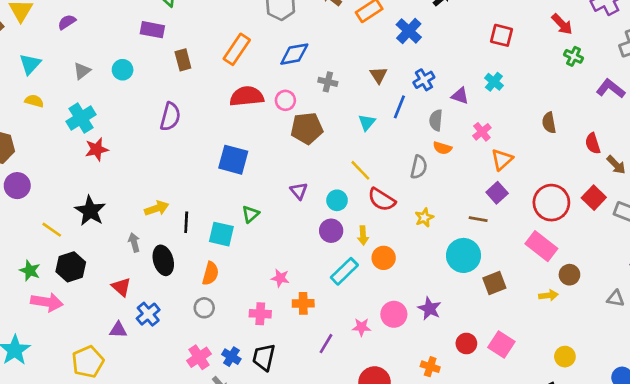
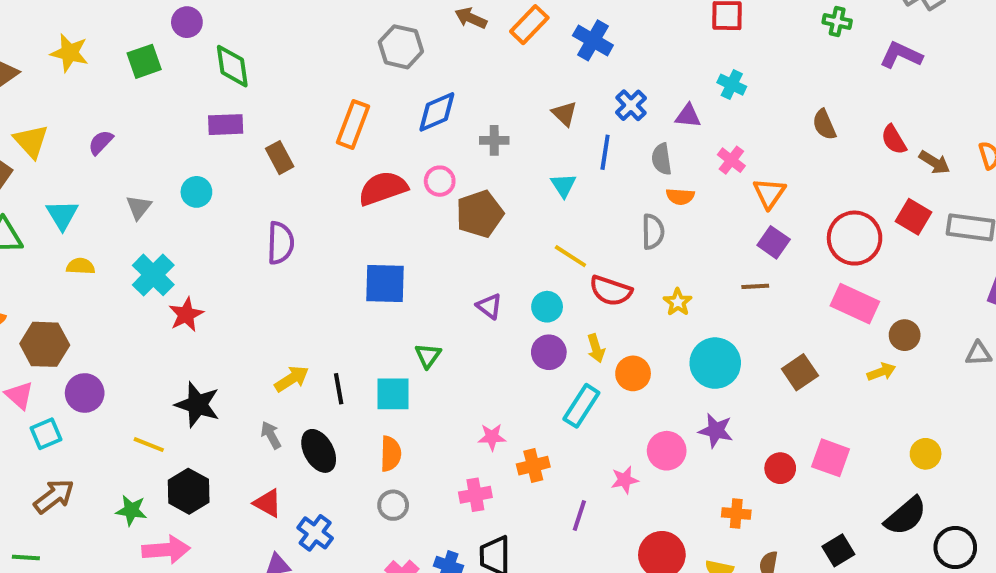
cyan circle: (463, 255) -> (715, 363), moved

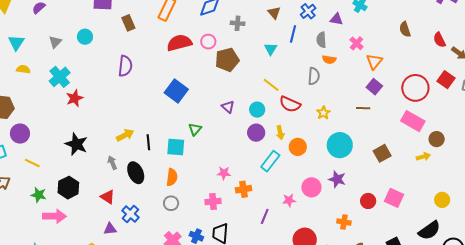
blue square: (385, 283) -> (176, 91), turned 30
yellow line: (149, 445) -> (32, 163), moved

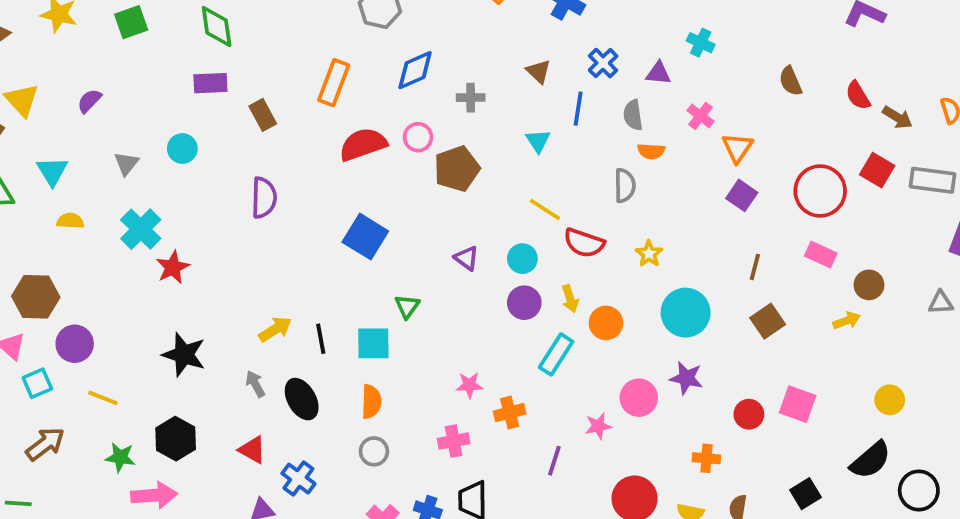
brown line: (363, 108) -> (755, 267), moved, turned -72
pink rectangle: (413, 121) -> (821, 255), size x0.7

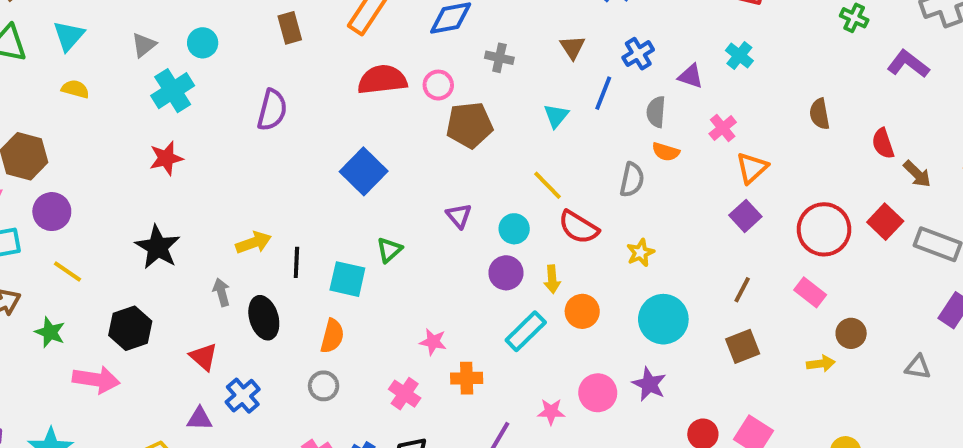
cyan cross: (141, 229) -> (173, 91), moved
pink cross: (454, 441) -> (405, 394), turned 32
green star: (120, 457) -> (50, 332), moved

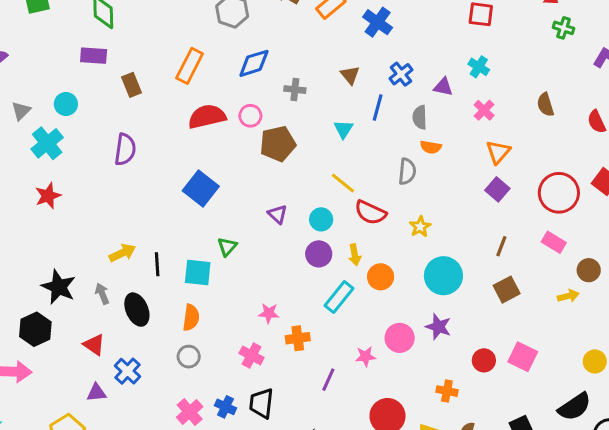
pink cross: (723, 128) -> (484, 110), moved
black star: (158, 247) -> (59, 287), moved

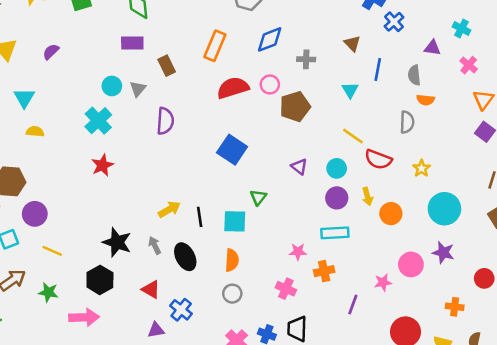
blue cross: (401, 74) -> (394, 22), moved
gray triangle: (21, 111) -> (138, 89), moved
cyan rectangle: (339, 297) -> (335, 233), moved, turned 52

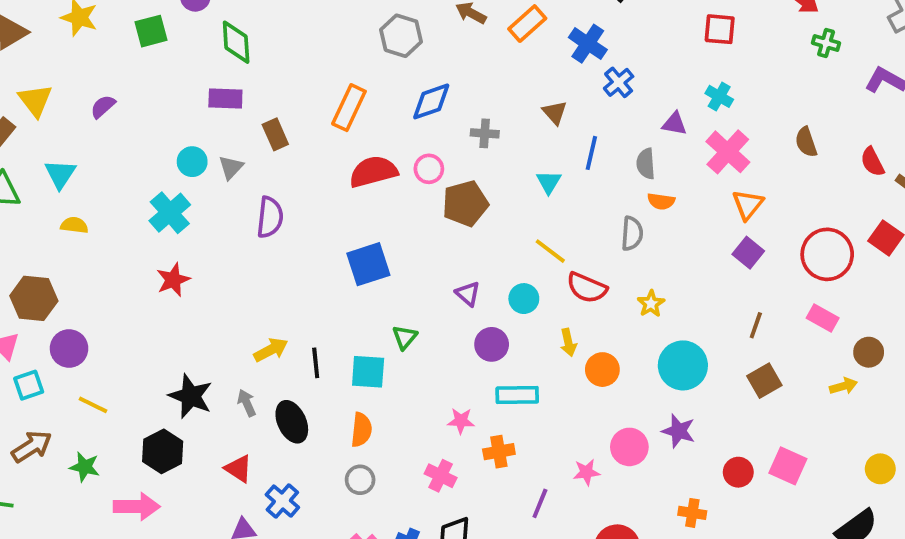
pink cross: (469, 65) -> (728, 152), size x1.6
blue square: (232, 150) -> (368, 264), turned 36
purple circle: (337, 198) -> (492, 344), moved

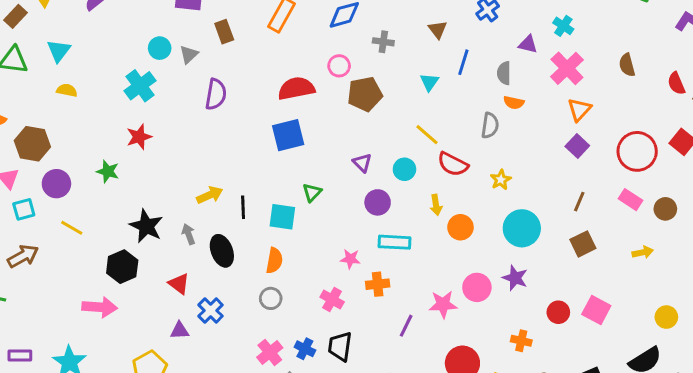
red semicircle: (373, 172) -> (296, 88), moved
brown circle: (869, 352) -> (665, 209), moved
green star: (85, 467) -> (108, 171), moved
pink star: (586, 472) -> (443, 304), size x1.4

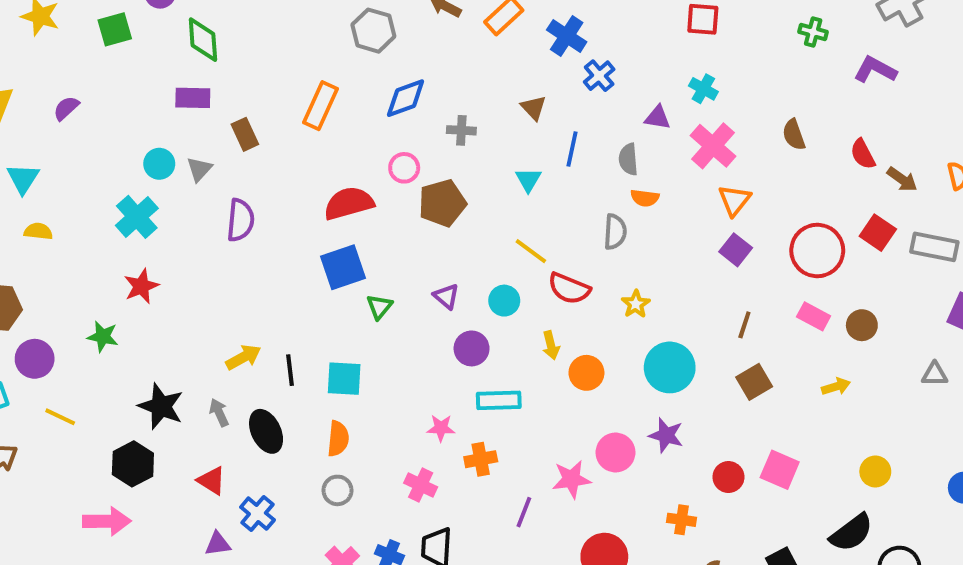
green triangle: (312, 192) -> (379, 307), moved

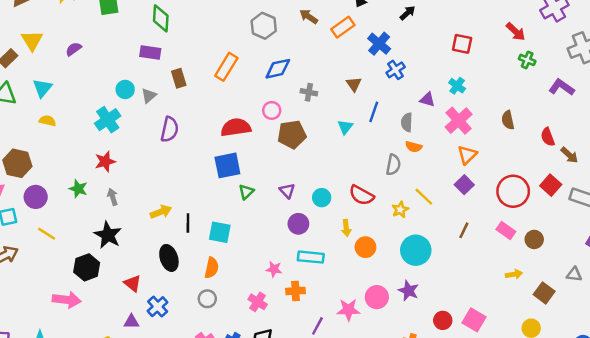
yellow line: (531, 251) -> (424, 197), moved
brown square: (754, 382) -> (544, 293), moved, turned -30
gray arrow: (219, 413) -> (113, 197), moved

